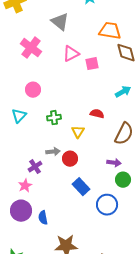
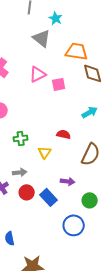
gray triangle: (60, 22) -> (42, 38), moved
red circle: (70, 159) -> (27, 192), moved
purple arrow: (114, 163) -> (68, 181), moved
blue rectangle: (81, 187) -> (49, 197), moved

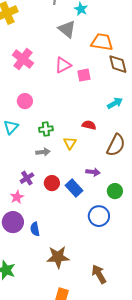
gray arrow: (20, 172) -> (43, 152), moved

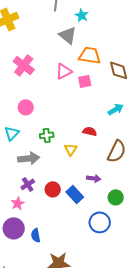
orange trapezoid: (102, 42) -> (90, 55), moved
gray arrow: (43, 152) -> (29, 158), moved, size x1.5

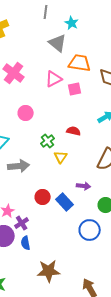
pink circle: (26, 107) -> (26, 113), moved
red semicircle: (90, 131) -> (74, 131), moved
green cross: (47, 135) -> (48, 141), moved, turned -32
purple cross: (28, 184) -> (22, 223), moved

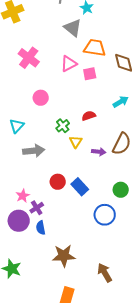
red semicircle: (74, 131) -> (89, 116), turned -32
purple arrow: (84, 186) -> (99, 152), moved

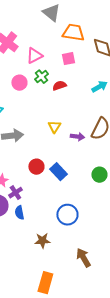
pink triangle: (69, 64) -> (34, 56), moved
red semicircle: (89, 116) -> (59, 86), moved
green cross: (63, 126) -> (41, 77), moved
blue circle: (105, 215) -> (67, 215), moved
brown star: (64, 256) -> (42, 241), size x0.7

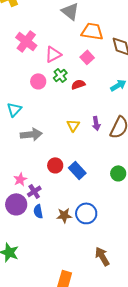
pink square: (68, 59) -> (87, 57), turned -32
purple arrow: (77, 137) -> (96, 123), moved, turned 72
brown star: (42, 241) -> (64, 215), moved

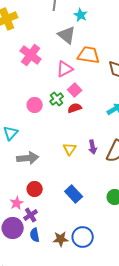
pink cross: (26, 41) -> (31, 55), moved
pink triangle: (53, 54) -> (65, 69), moved
pink square: (87, 57) -> (75, 90), moved
red circle: (55, 165) -> (35, 189), moved

